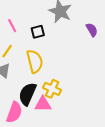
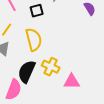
pink triangle: (43, 104) -> (72, 82), moved

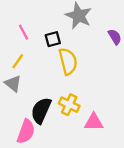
yellow semicircle: (34, 40) -> (68, 61), moved

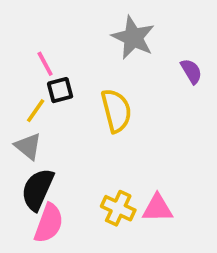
black square: (53, 39) -> (60, 90), moved
yellow cross: (69, 105) -> (118, 208), moved
black semicircle: (41, 110) -> (38, 189), moved

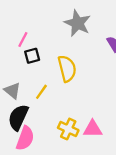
pink line: (45, 64) -> (23, 39), turned 56
yellow line: (36, 111) -> (41, 92), moved

